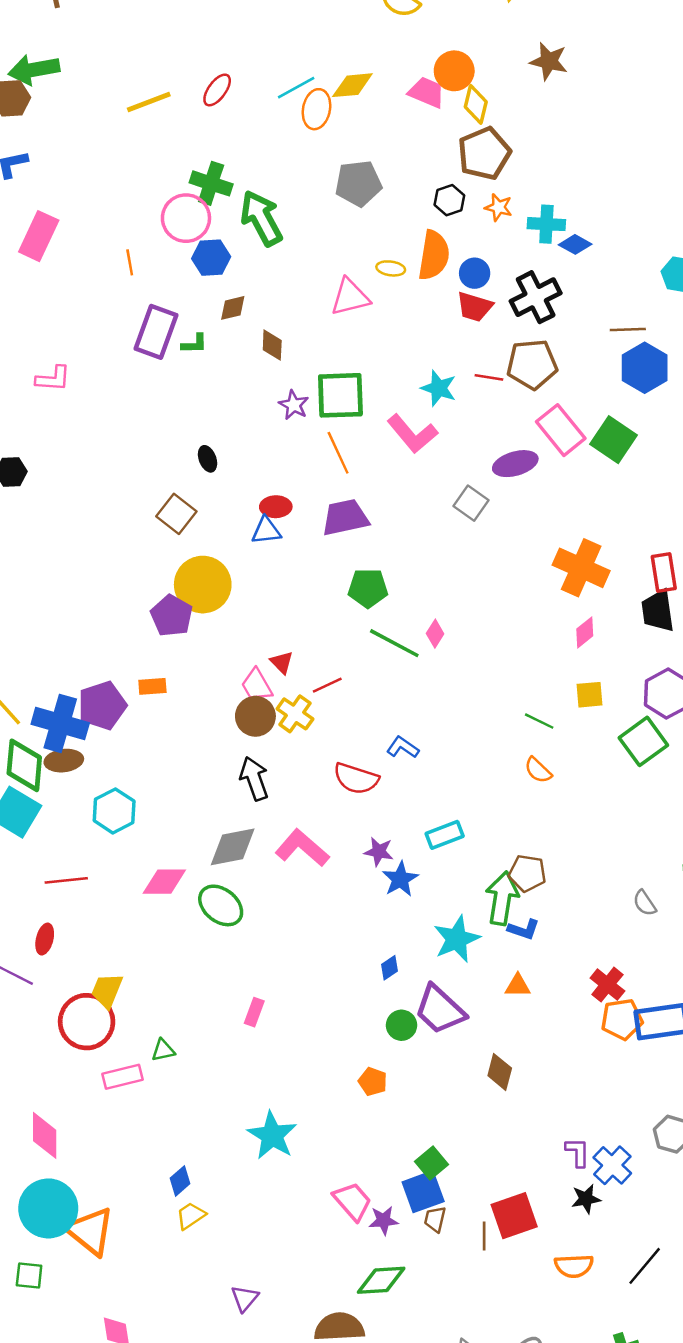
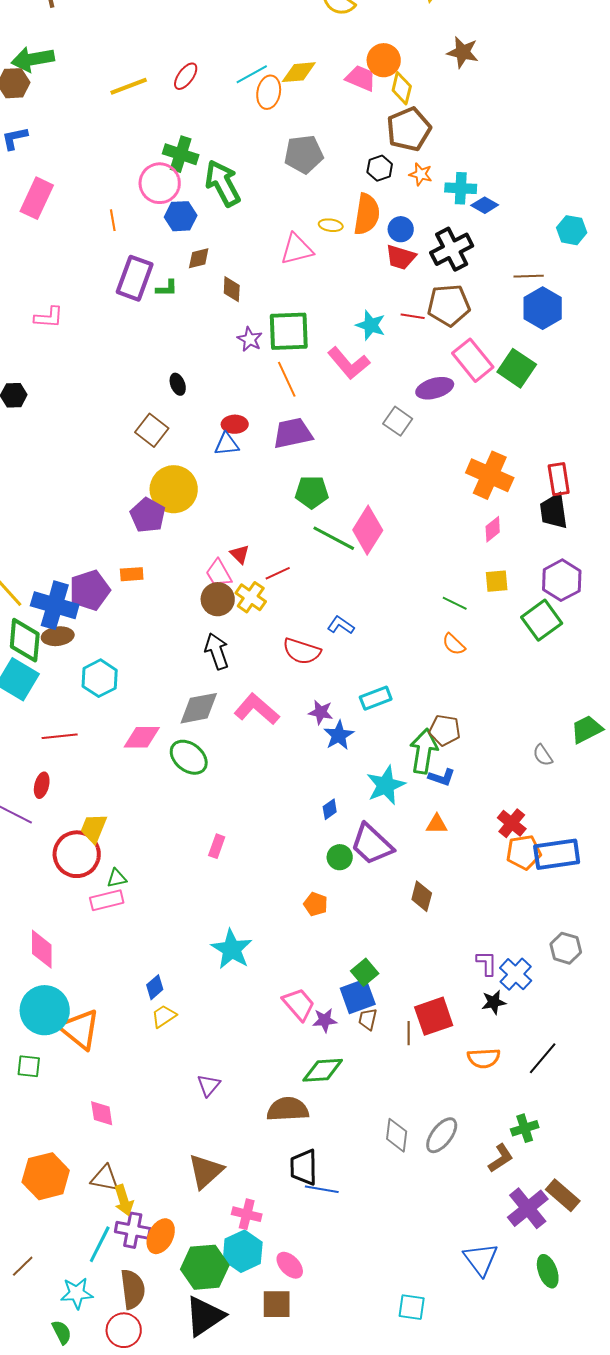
pink diamond: (435, 634) -> (368, 530), size x2.0
green triangle: (163, 1050) -> (117, 878), moved

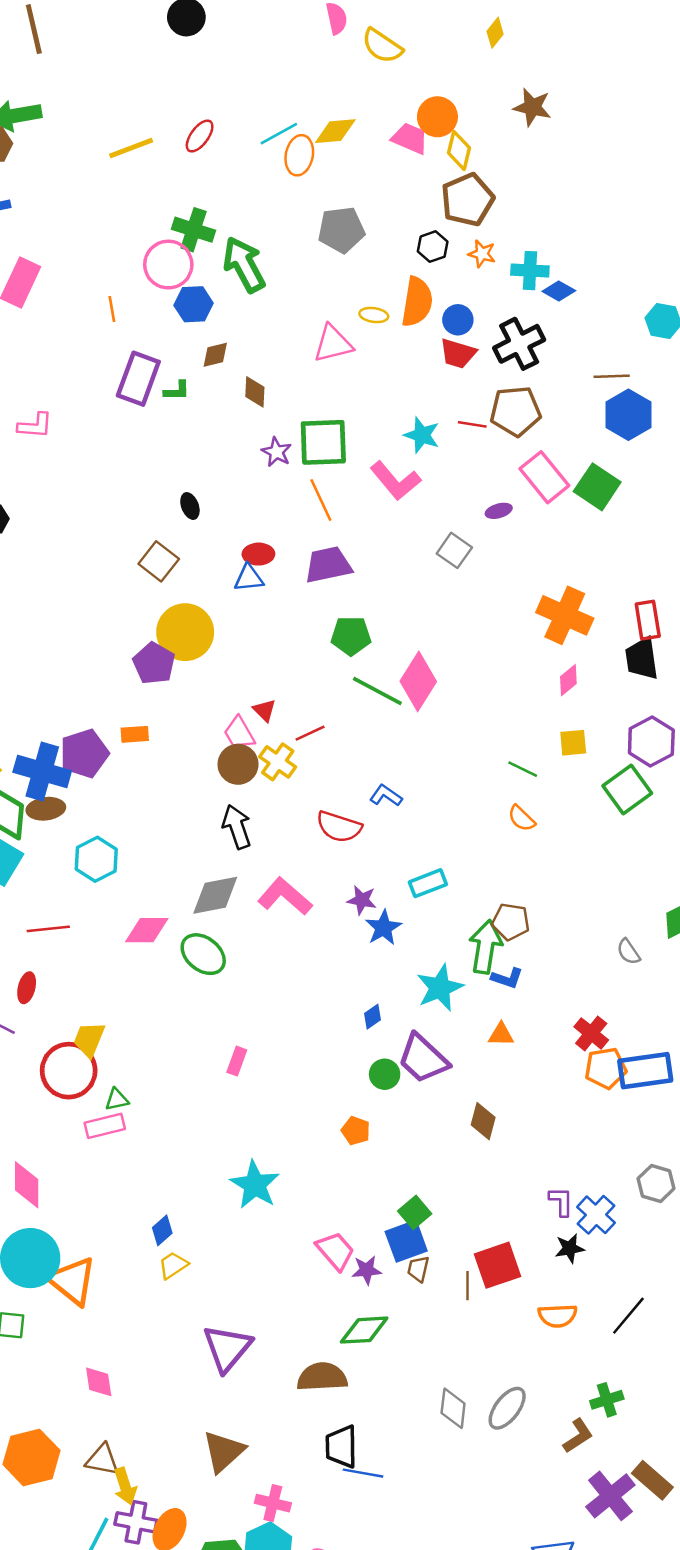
purple ellipse: (435, 388) -> (499, 511), size x0.6
purple triangle: (209, 1085) -> (227, 1348), size x1.8

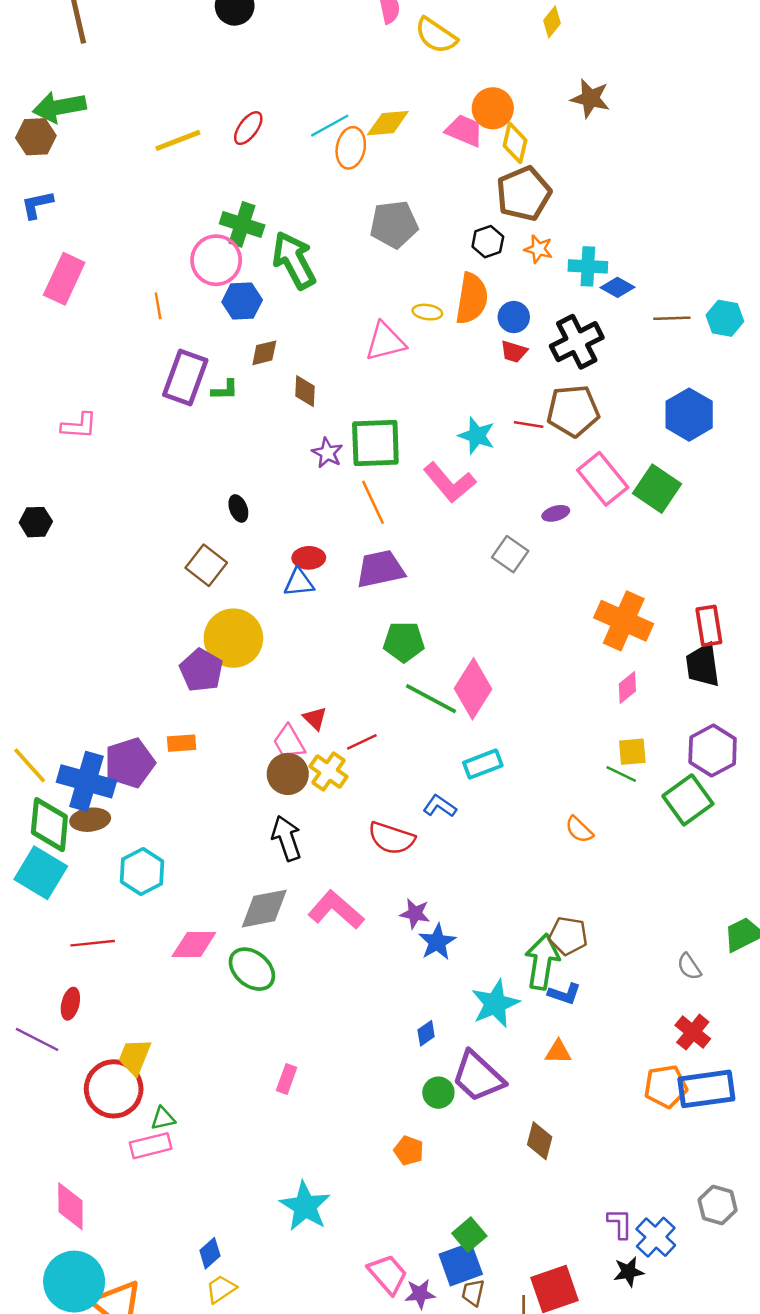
red trapezoid: (458, 353) -> (514, 352), size x0.7
brown line: (612, 376) -> (672, 318), moved
green line: (523, 769) -> (621, 774), moved
cyan rectangle: (428, 883) -> (483, 764), moved
red cross: (591, 1033) -> (693, 1032), moved

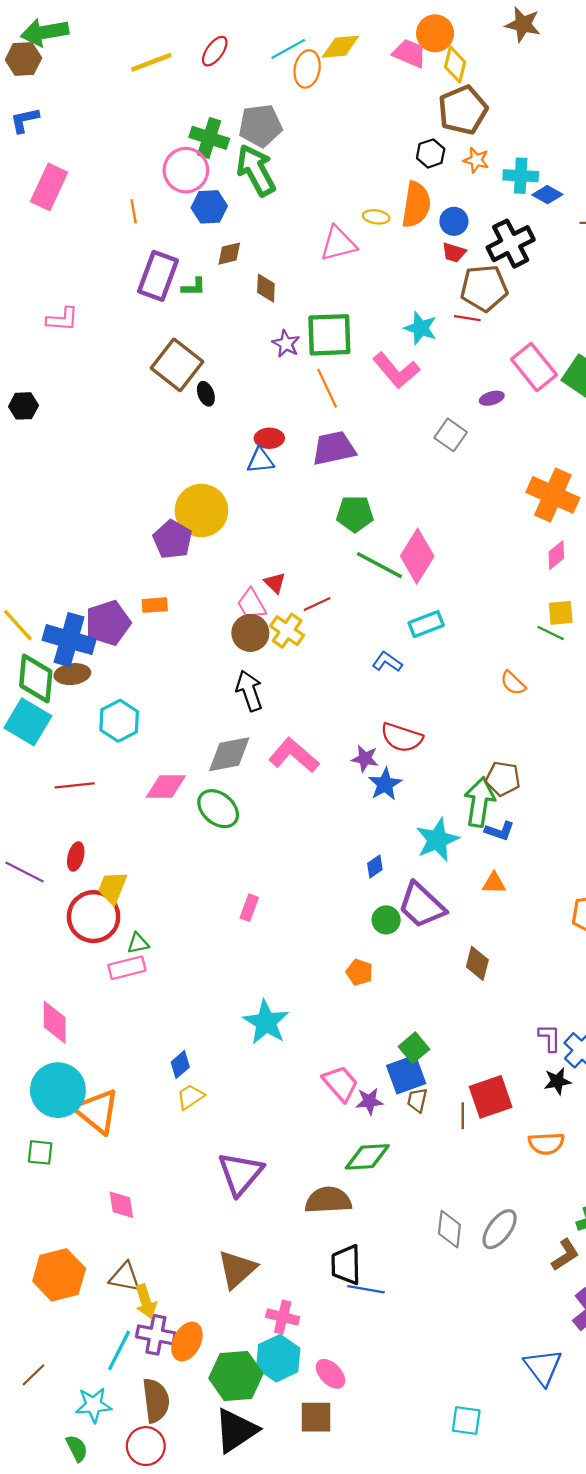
gray pentagon: (394, 224) -> (260, 126), moved
brown pentagon: (573, 411) -> (484, 288), moved
brown square: (206, 565) -> (177, 365), moved, size x1.4
red semicircle: (391, 838) -> (402, 737), moved
red ellipse: (70, 1004) -> (76, 857), moved

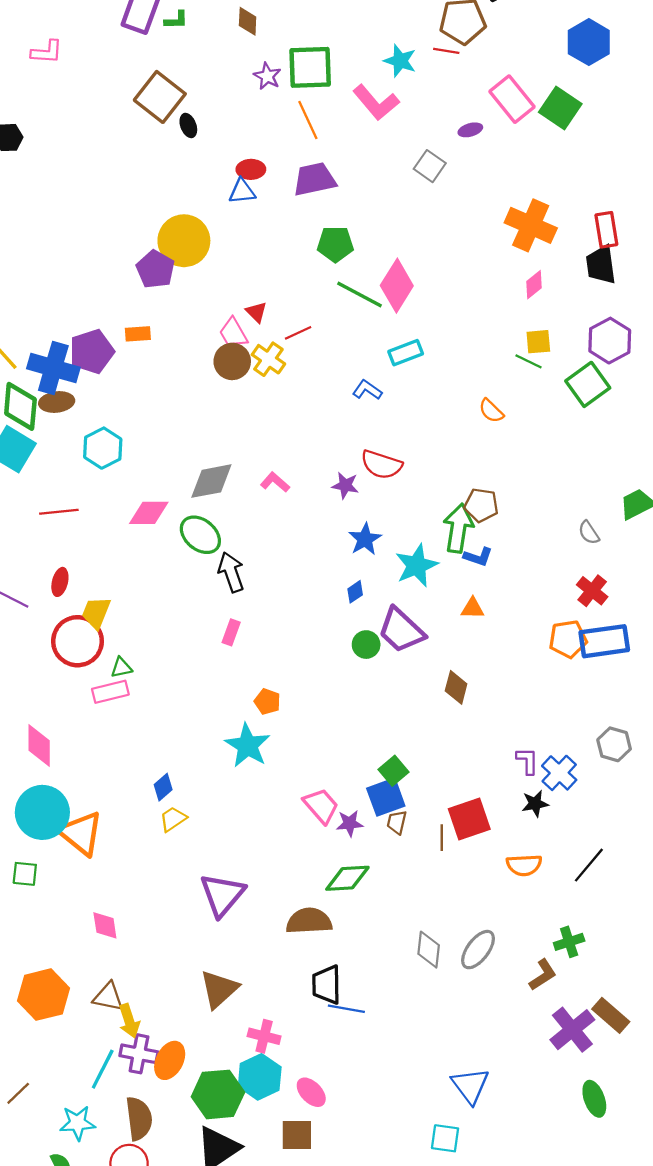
black arrow: (249, 691) -> (231, 572), moved
pink L-shape: (294, 755) -> (275, 482), size x0.6
blue star: (385, 784) -> (365, 539), moved
orange pentagon: (359, 972) -> (267, 702), moved
blue triangle: (543, 1367) -> (470, 1086), moved

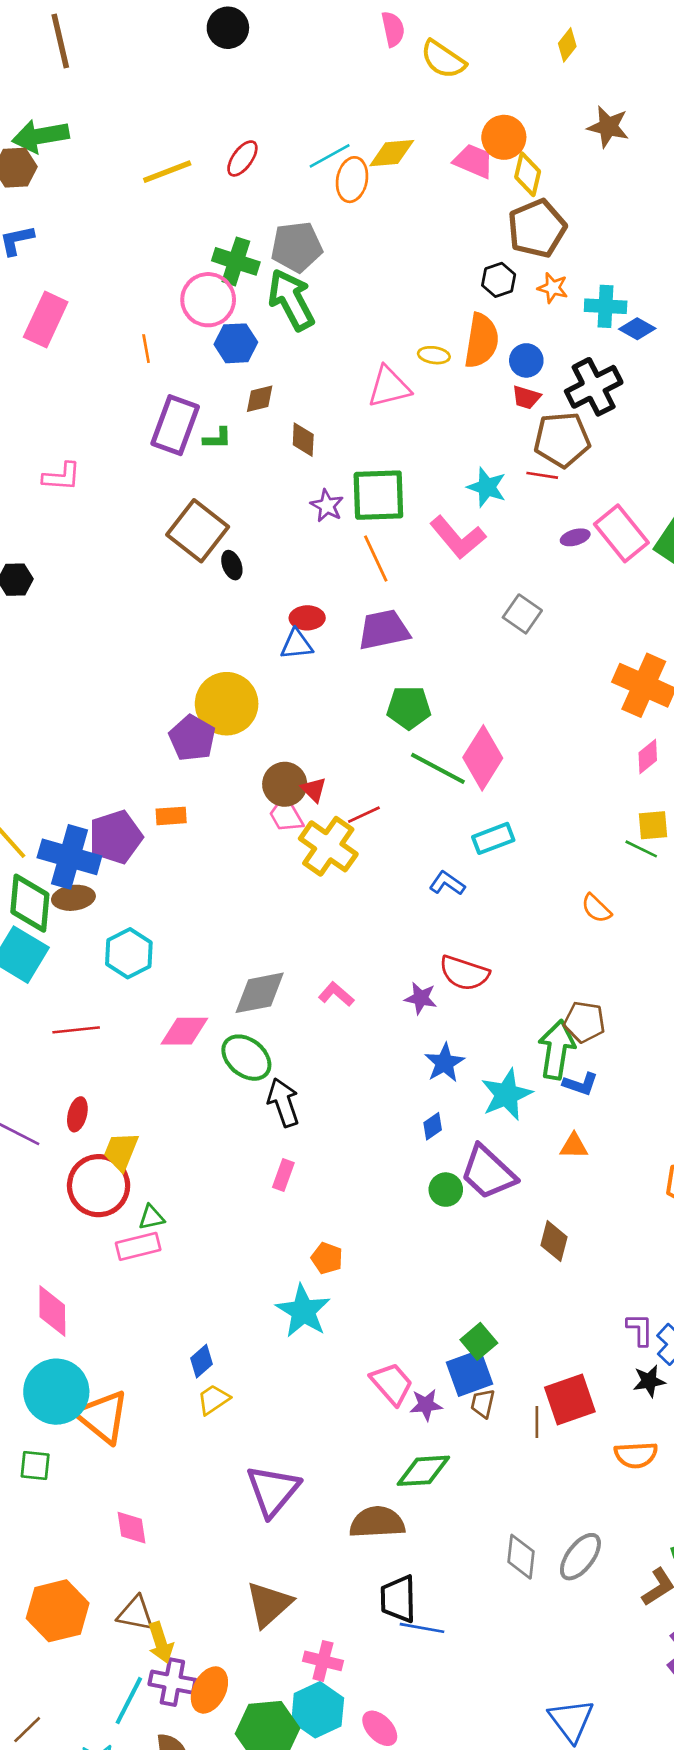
purple ellipse: (470, 130) -> (575, 537), moved
yellow cross: (268, 359) -> (328, 846), size x1.4
brown circle: (232, 361) -> (285, 784), moved

